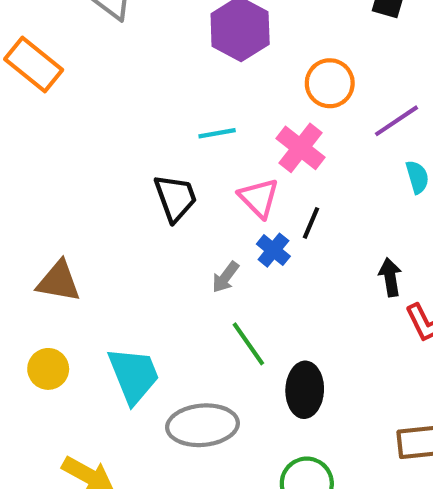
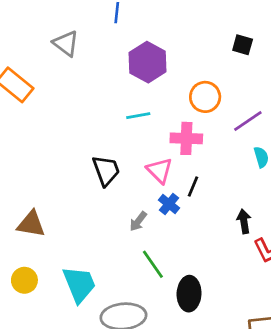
cyan line: (217, 133) -> (138, 116), moved
pink cross: (301, 148) -> (186, 138), turned -36

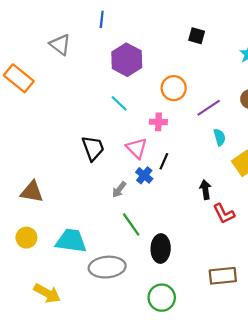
black square: (243, 45) -> (197, 36), moved
cyan line: (138, 116) -> (119, 103), turned 54
pink cross: (186, 138) -> (158, 122), size x0.7
cyan trapezoid: (79, 284) -> (71, 241), turned -60

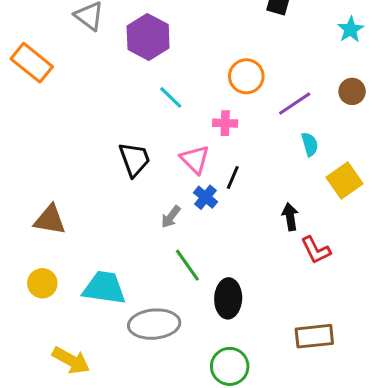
purple hexagon: (127, 60) -> (148, 37), moved

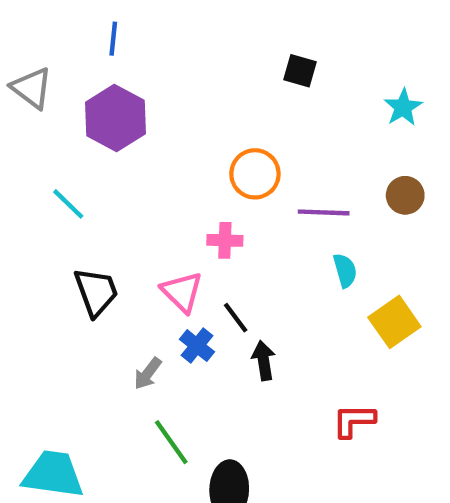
cyan line: (171, 97) -> (68, 204), moved
purple line: (295, 103) -> (324, 212), turned 36
black line: (233, 178) -> (236, 318), turned -60
black arrow: (290, 217) -> (264, 361), moved
red L-shape: (316, 250) -> (354, 421), turned 116

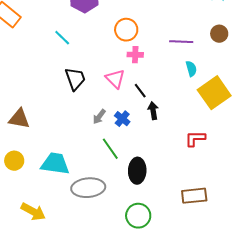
orange circle: (255, 174) -> (126, 30), moved
yellow square: (394, 322) -> (214, 93), size x1.4
blue cross: (197, 346) -> (122, 119), moved

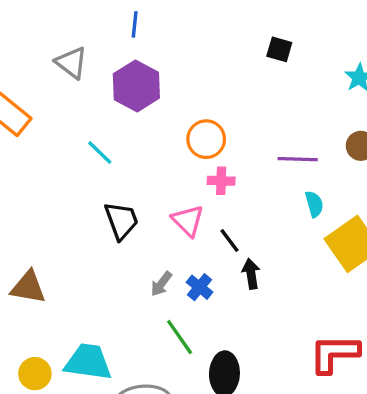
red L-shape: (195, 139) -> (334, 354), moved, size x1.5
yellow circle: (14, 161) -> (35, 374), moved

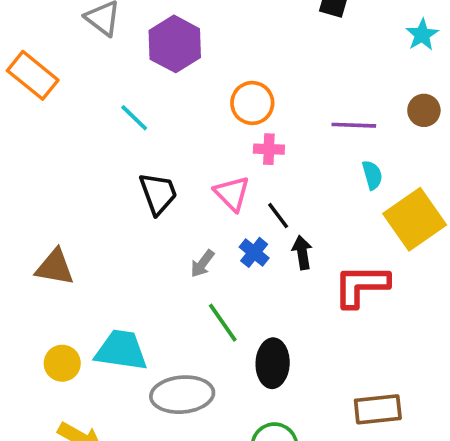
blue cross: (200, 287) -> (254, 252), moved
red L-shape: (334, 354) -> (361, 286), moved

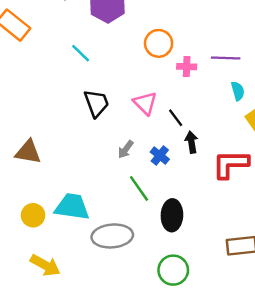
pink cross: (269, 149) -> (187, 67), moved
blue cross: (254, 252) -> (160, 156), moved

